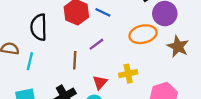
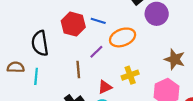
orange ellipse: (143, 34) -> (123, 37), moved
brown star: (178, 46) -> (175, 59), moved
red triangle: (100, 82) -> (105, 87), turned 32

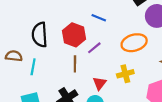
red hexagon: (73, 24) -> (74, 35), moved
orange ellipse: (123, 37) -> (134, 43), moved
red triangle: (105, 87) -> (100, 83), turned -32

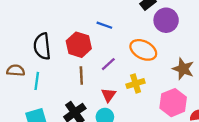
orange ellipse: (134, 43) -> (143, 50), turned 45
purple line: (94, 48) -> (108, 64), moved

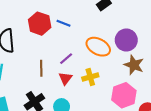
purple circle: (166, 20) -> (126, 40), moved
red hexagon: (79, 45) -> (40, 24), moved
red triangle: (109, 95) -> (65, 78), moved

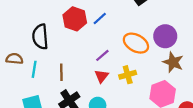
blue line: (64, 23) -> (100, 19), turned -64
brown line: (41, 68) -> (61, 72), moved

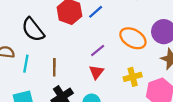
black semicircle: (40, 37) -> (33, 30), turned -35
yellow cross: (128, 75) -> (133, 77), moved

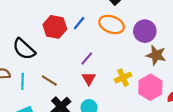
orange ellipse: (133, 38) -> (112, 24), moved
brown line: (54, 67) -> (49, 80), turned -49

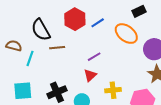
yellow cross: (123, 78) -> (113, 90), moved
brown line: (49, 80) -> (57, 48), moved, turned -56

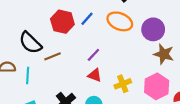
red triangle: (90, 75) -> (95, 75), turned -40

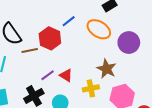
red hexagon: (62, 22) -> (50, 38), moved
brown star: (164, 54) -> (107, 69), moved
purple line: (93, 55) -> (48, 75), moved

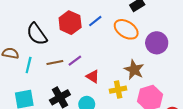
red hexagon: (50, 38) -> (70, 23), moved
brown line: (30, 50) -> (55, 62), moved
purple line: (48, 75) -> (75, 61), moved

